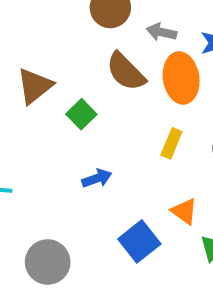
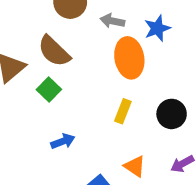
brown semicircle: (126, 72) -> (54, 51), moved

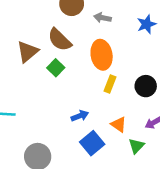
blue star: (157, 28) -> (146, 24), moved
orange ellipse: (129, 58) -> (102, 55), moved
blue arrow: (63, 141) -> (80, 116), moved

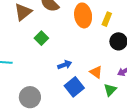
green square: (56, 68) -> (41, 38), moved
yellow rectangle: (110, 84) -> (107, 19), moved

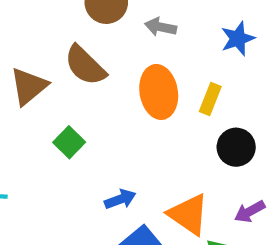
orange triangle: (96, 72) -> (188, 214), size x1.5

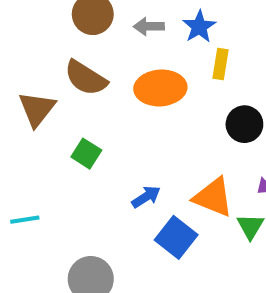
blue star: (238, 39) -> (199, 27), moved
orange ellipse: (159, 92) -> (160, 88), turned -72
yellow rectangle: (210, 99) -> (221, 64), moved

